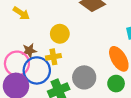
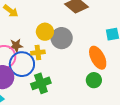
gray circle: (84, 77) -> (62, 38), moved

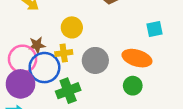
gray circle: (62, 38) -> (95, 60), moved
orange ellipse: (98, 58) -> (137, 58), turned -45

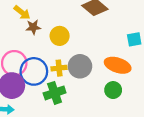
brown star: (37, 45) -> (33, 27), moved
yellow cross: (64, 53) -> (59, 68), moved

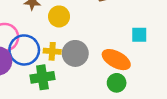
green circle: (113, 90) -> (117, 83), moved

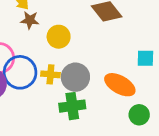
green cross: (42, 77) -> (72, 106), moved
green circle: (117, 83) -> (139, 115), moved

